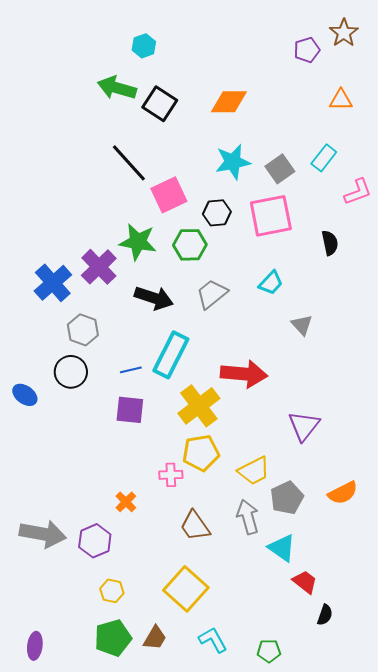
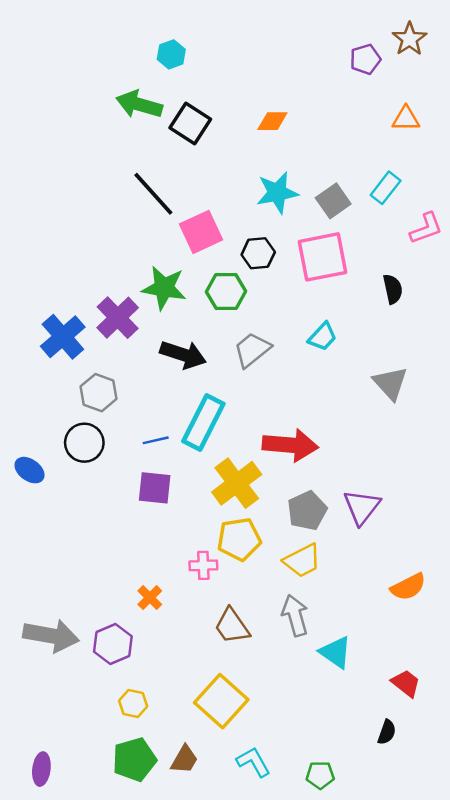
orange diamond: (229, 102) -> (272, 121), size x0.7
gray triangle: (302, 325) -> (390, 383), moved, size x1.4
gray pentagon: (287, 498) -> (307, 511), moved
red trapezoid: (305, 582) -> (406, 683), moved

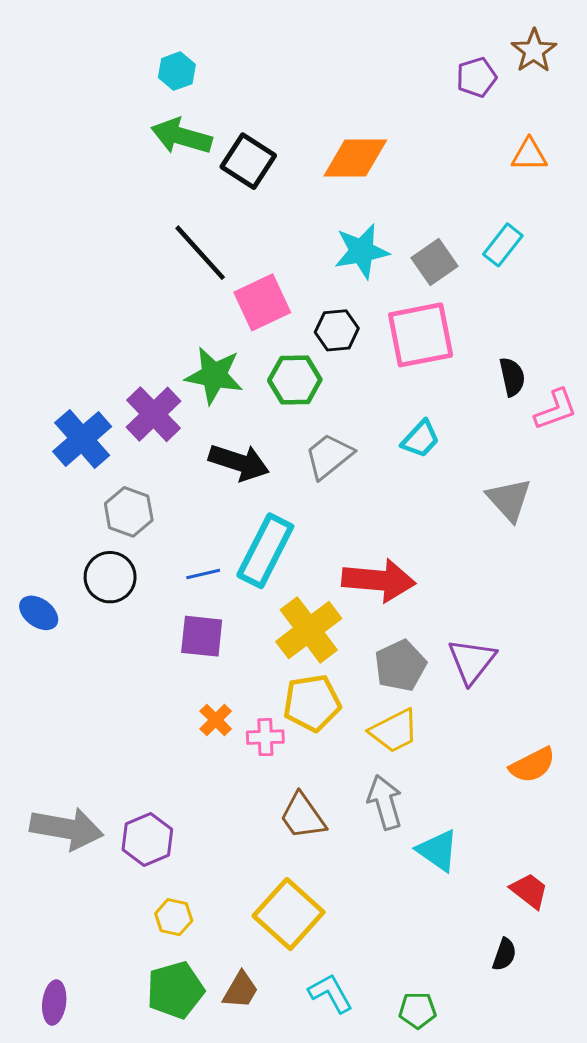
cyan hexagon: (171, 54) -> (177, 71), moved
orange diamond: (272, 121) -> (355, 158), size x1.6
pink L-shape: (426, 228) -> (556, 409), moved
orange cross: (150, 598) -> (216, 720), moved

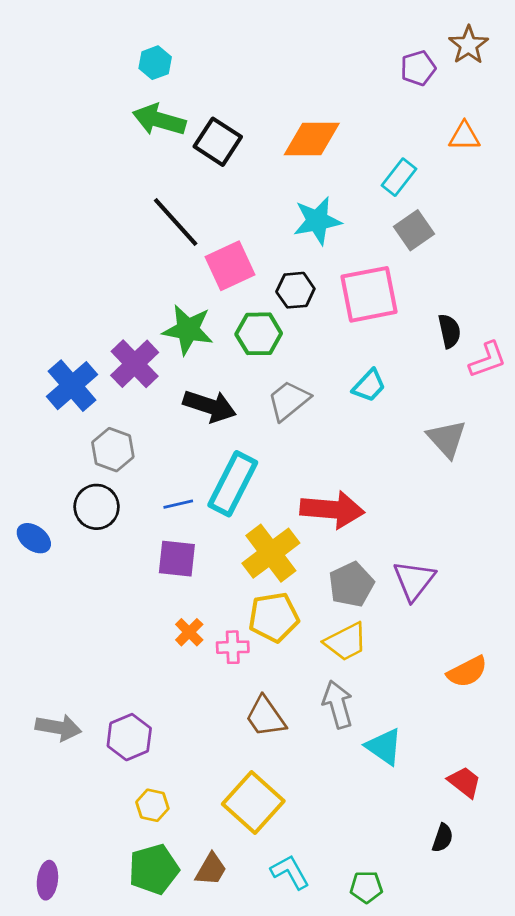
cyan rectangle: (503, 245) -> (399, 177), moved
gray square: (435, 262) -> (414, 230), moved
gray arrow: (67, 829) -> (58, 728), size x0.7

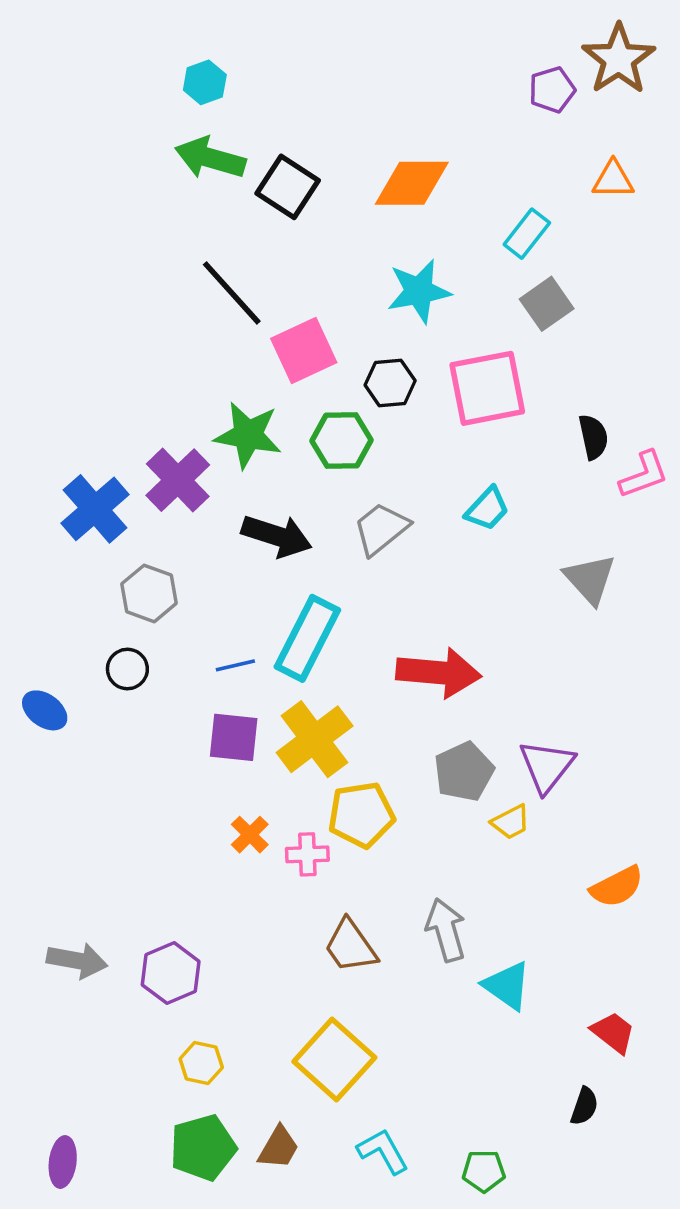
brown star: (468, 45) -> (619, 59), size x1.4
black circle: (97, 507) -> (127, 669), size x0.7
yellow cross: (271, 553) -> (315, 739), moved
yellow trapezoid: (346, 642) -> (511, 822), moved, size x0.7

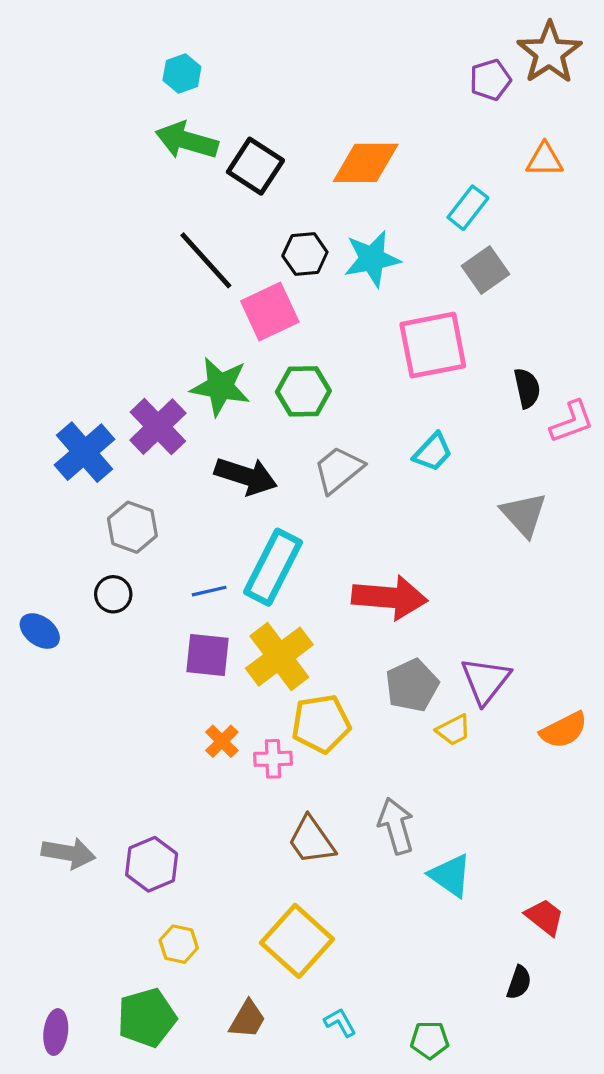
black hexagon: (390, 383) -> (305, 254), moved
orange semicircle: (617, 887) -> (564, 730), moved
green pentagon: (203, 1148) -> (147, 1018), moved
cyan L-shape: (383, 1151) -> (340, 1022), size x0.7

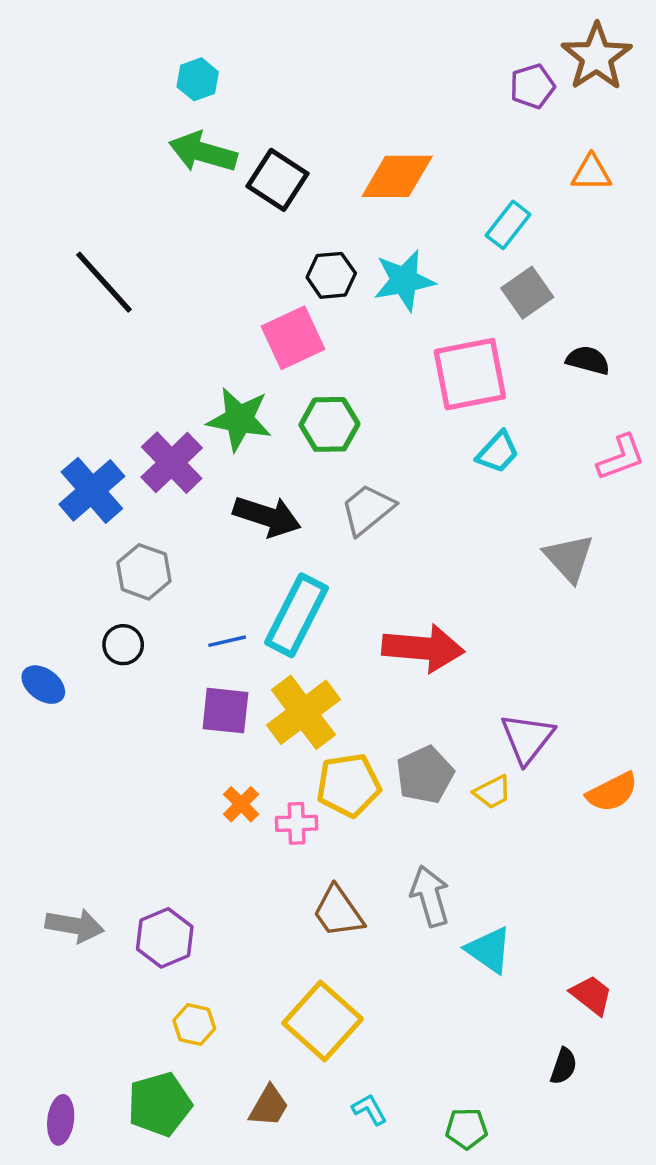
black line: (206, 260) -> (104, 282), moved
black semicircle: (527, 388) -> (588, 360), moved, turned -63
cyan trapezoid: (433, 452) -> (498, 452), moved
gray pentagon: (412, 685) -> (425, 775), moved

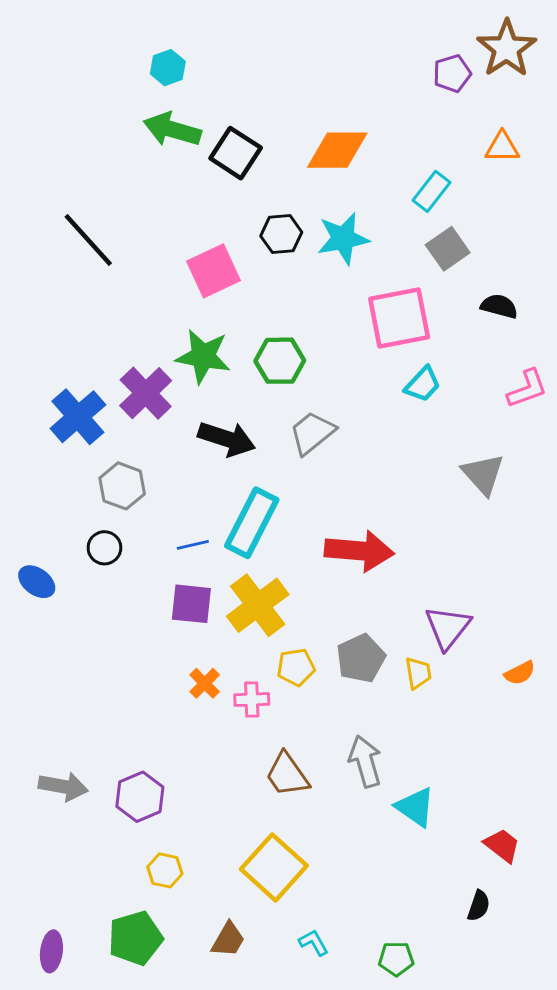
pink square: (293, 338) -> (213, 271), moved
yellow pentagon: (349, 785) -> (296, 667), size x0.7
yellow trapezoid: (492, 792) -> (418, 673), turned -72
orange semicircle: (612, 792) -> (520, 673), size x0.7

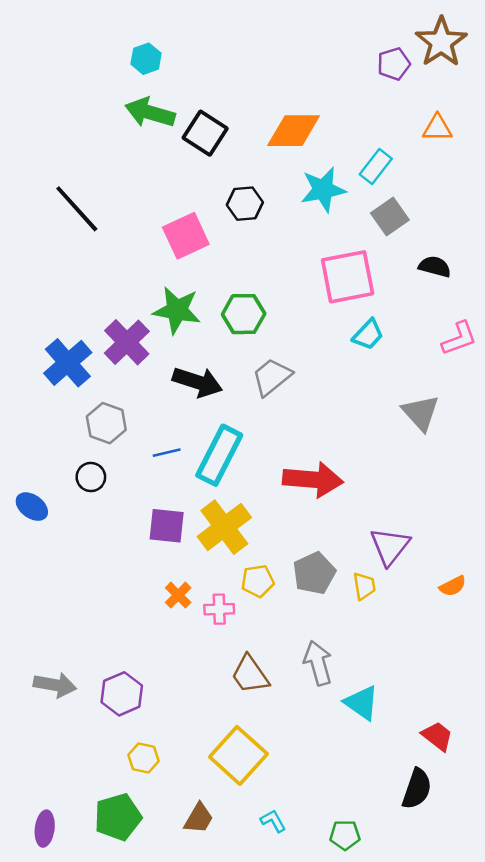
cyan star: (343, 238) -> (323, 190), moved
blue line: (193, 545) -> (167, 453), moved
black semicircle: (479, 906) -> (417, 789), size x1.5

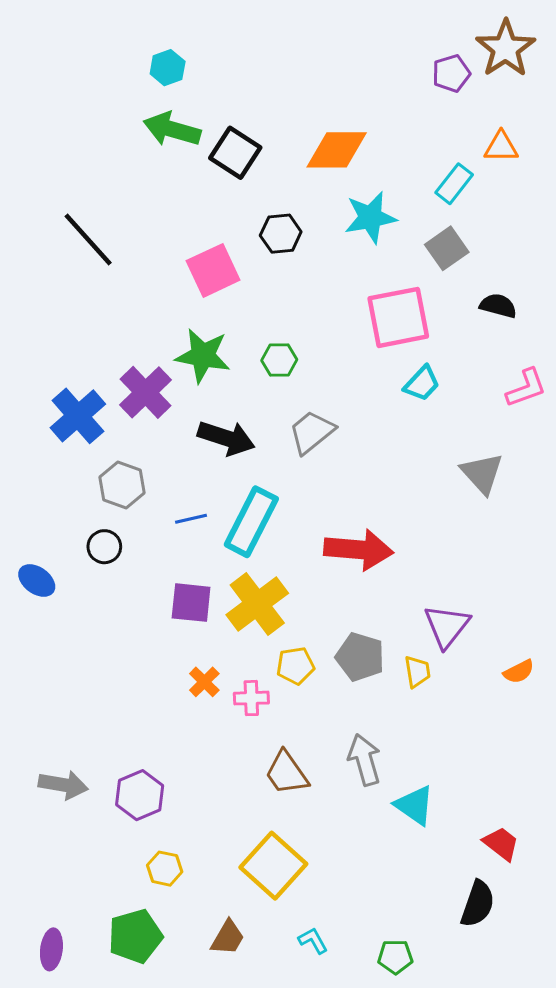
cyan rectangle: (376, 166) -> (454, 184), moved
green hexagon: (244, 314) -> (279, 360), size x0.7
gray pentagon: (314, 573) -> (360, 657), turned -30

